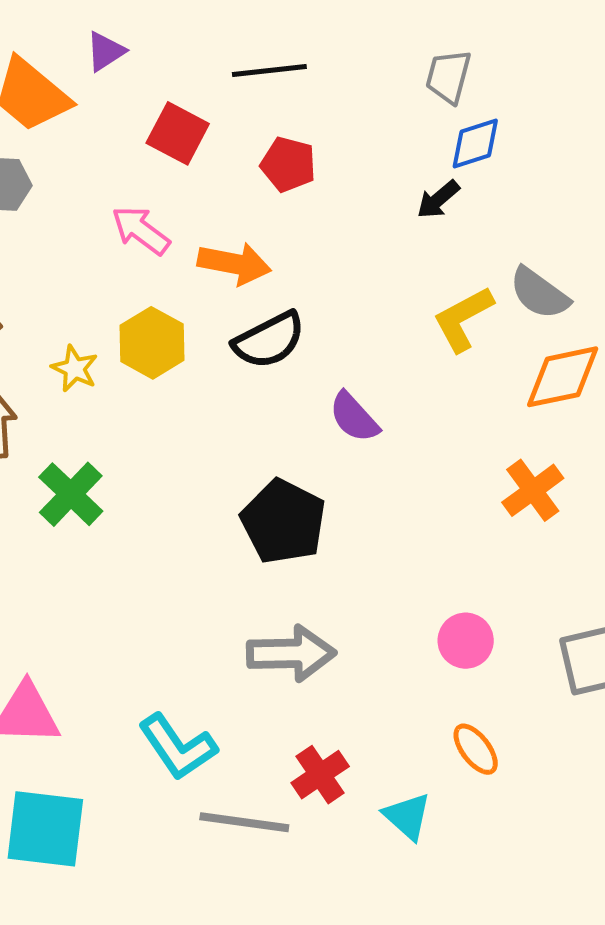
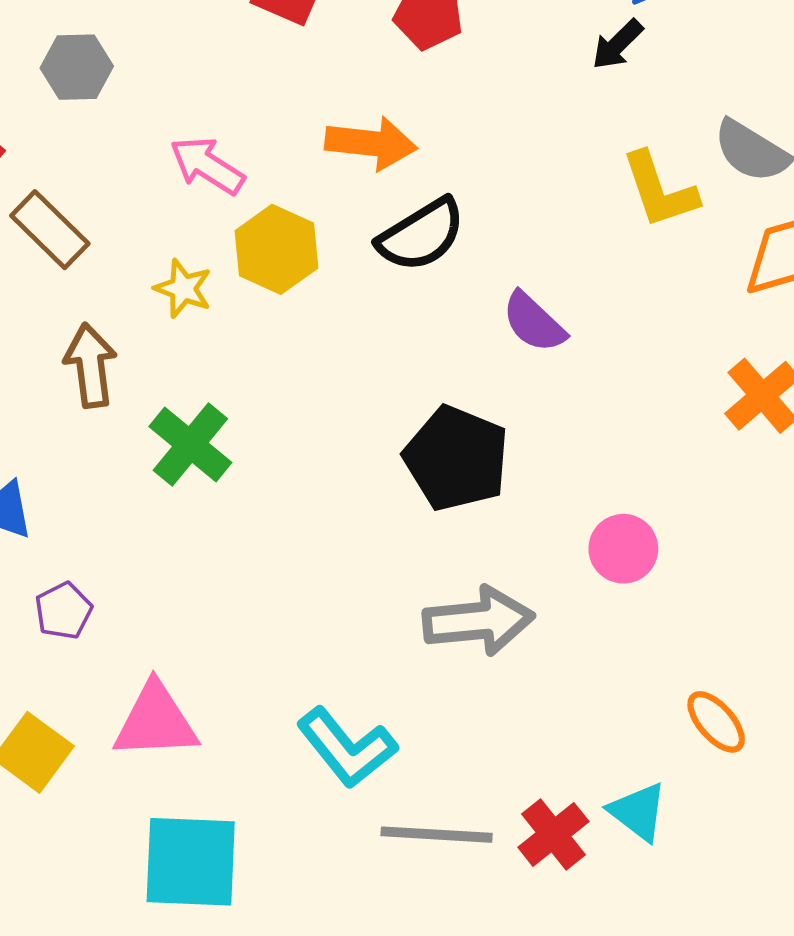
pink arrow: (141, 230) -> (207, 166), moved
yellow L-shape: (463, 319) -> (660, 190), turned -76
pink circle: (466, 641) -> (623, 549), moved
red cross: (320, 775) -> (553, 834), moved

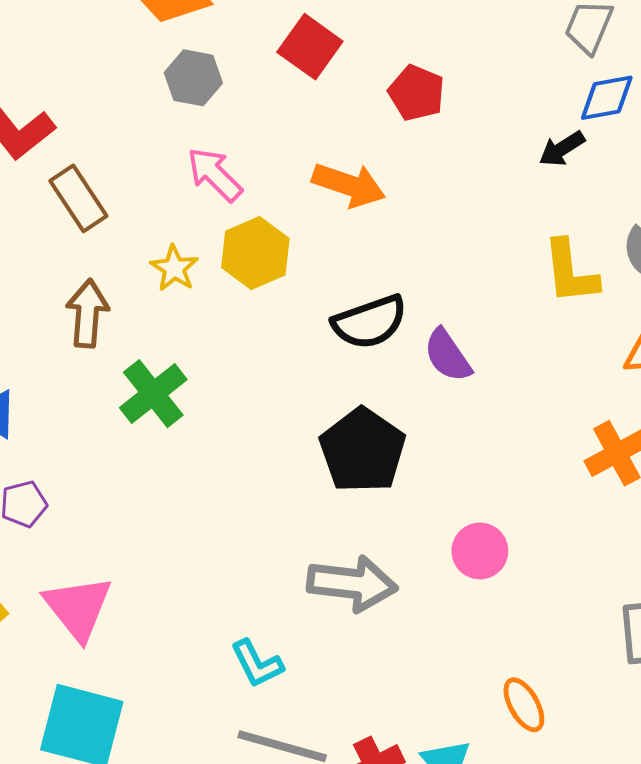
gray hexagon: (77, 67) -> (193, 78), moved
black semicircle: (421, 235) -> (370, 322), moved
pink triangle: (156, 721) -> (78, 608), turned 42
cyan L-shape: (347, 748) -> (257, 664), moved, size x0.7

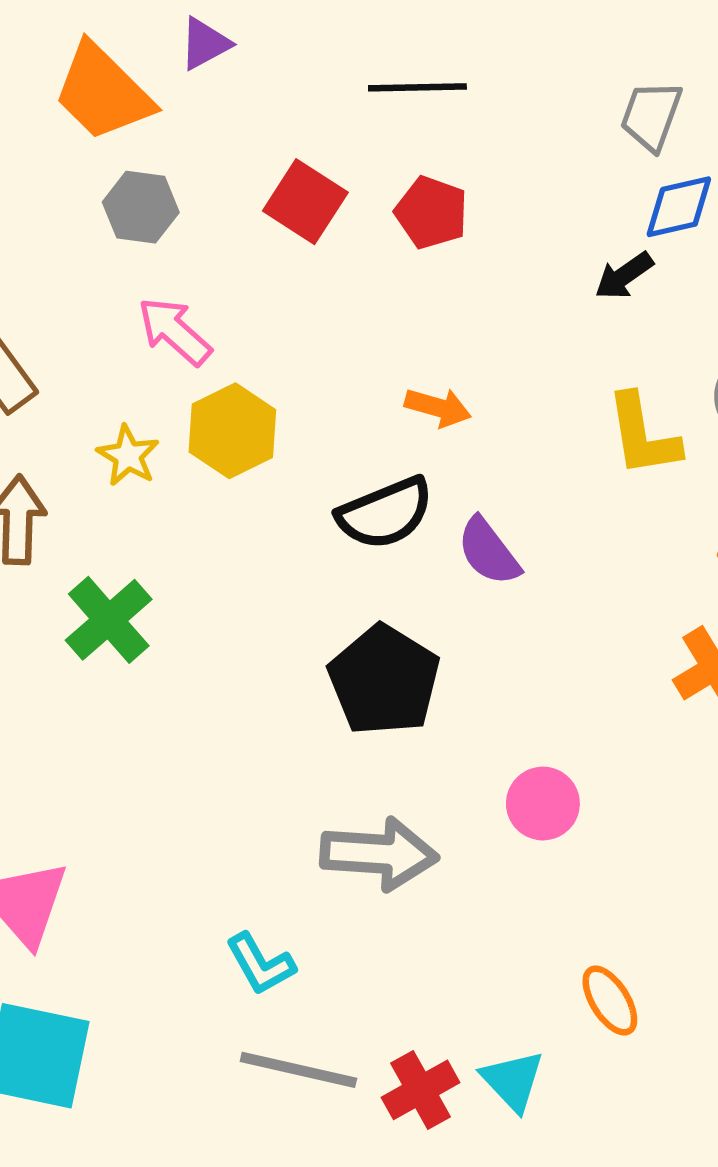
red square: (310, 47) -> (305, 202), moved
orange arrow: (349, 185) -> (438, 407), moved, size x0.7

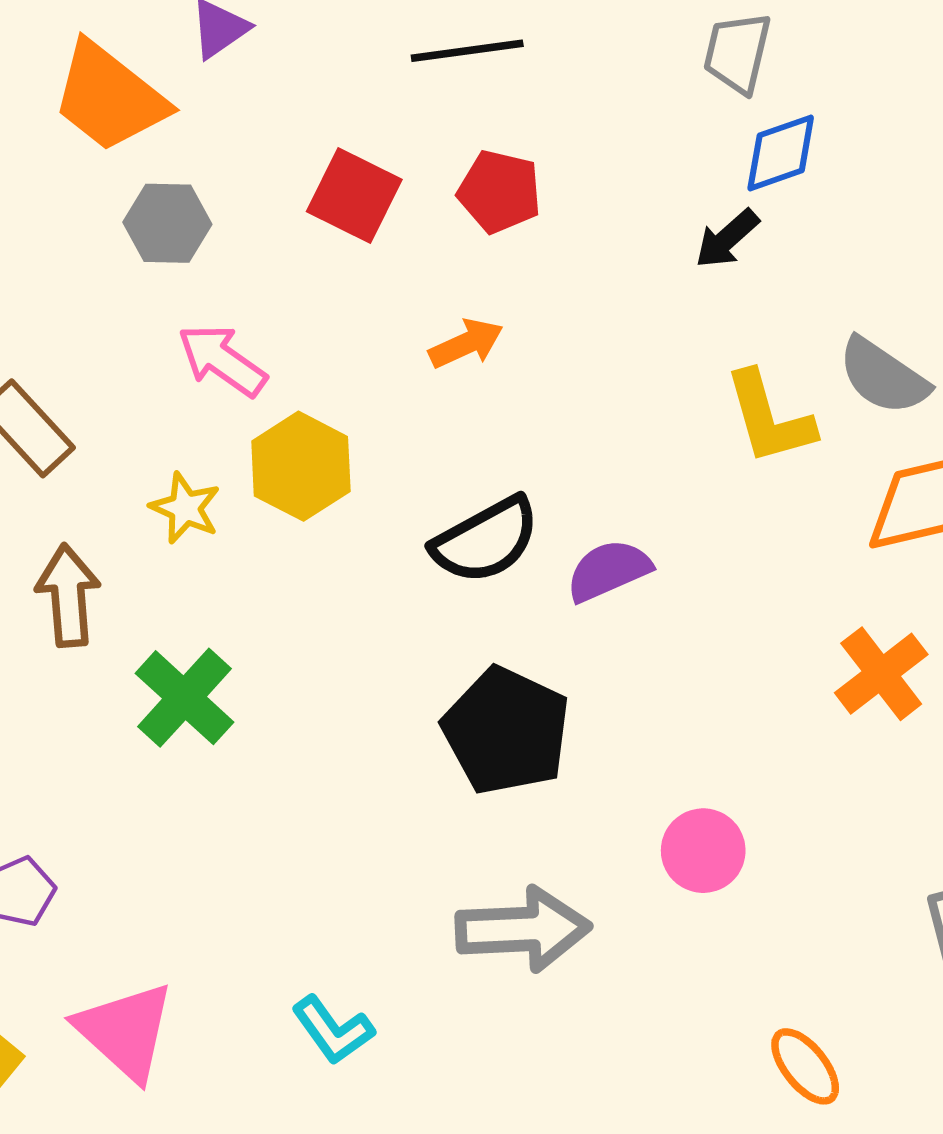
orange arrow: (438, 407) -> (466, 344), moved, turned -34
purple semicircle: (489, 551) -> (609, 570), turned 110
cyan L-shape: (260, 964) -> (333, 1030), moved

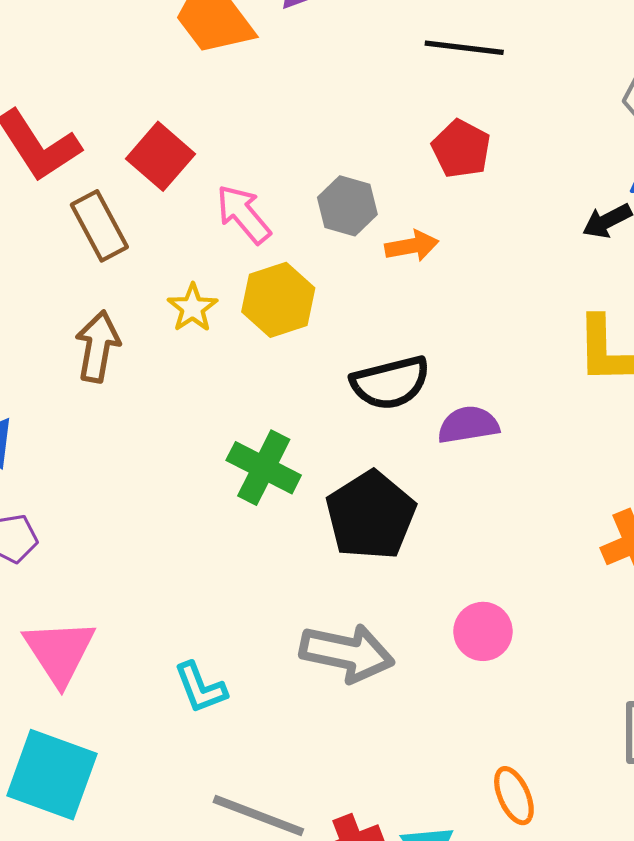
red square: (354, 195) -> (161, 156), moved
gray hexagon: (167, 223) -> (347, 206), moved
green cross: (184, 698) -> (264, 468), moved, turned -30

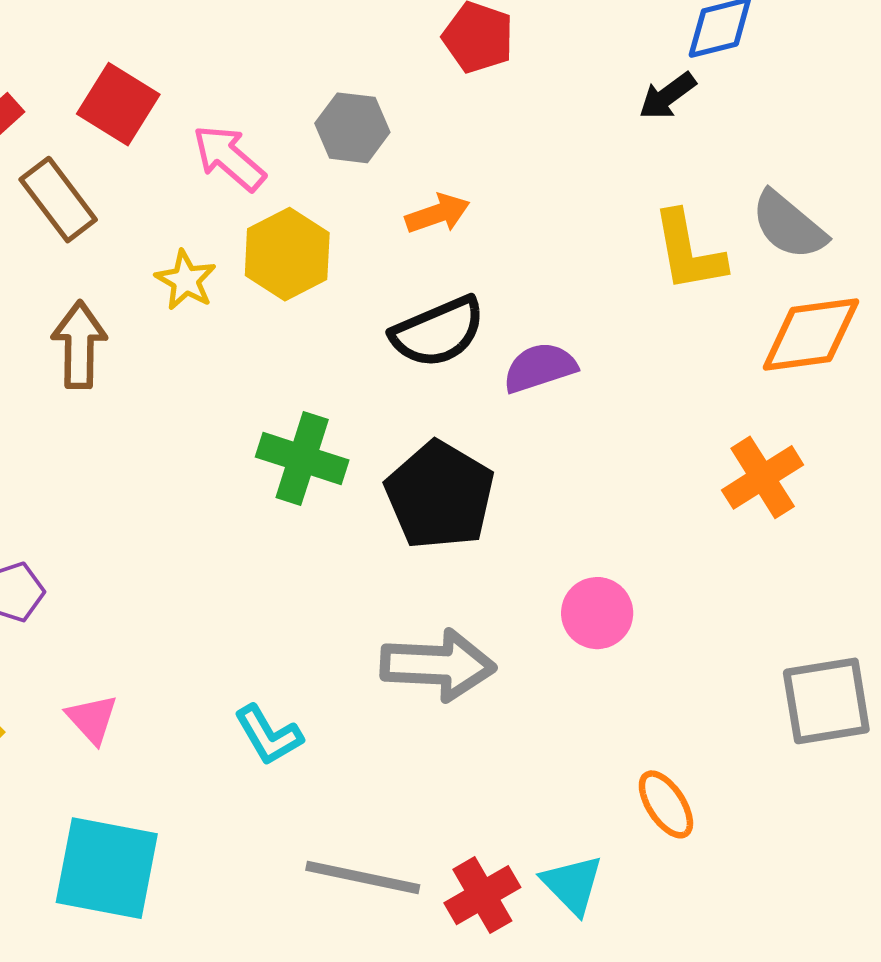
orange arrow: (412, 246) -> (438, 214), moved
pink triangle: (59, 652) -> (92, 719), size x0.6

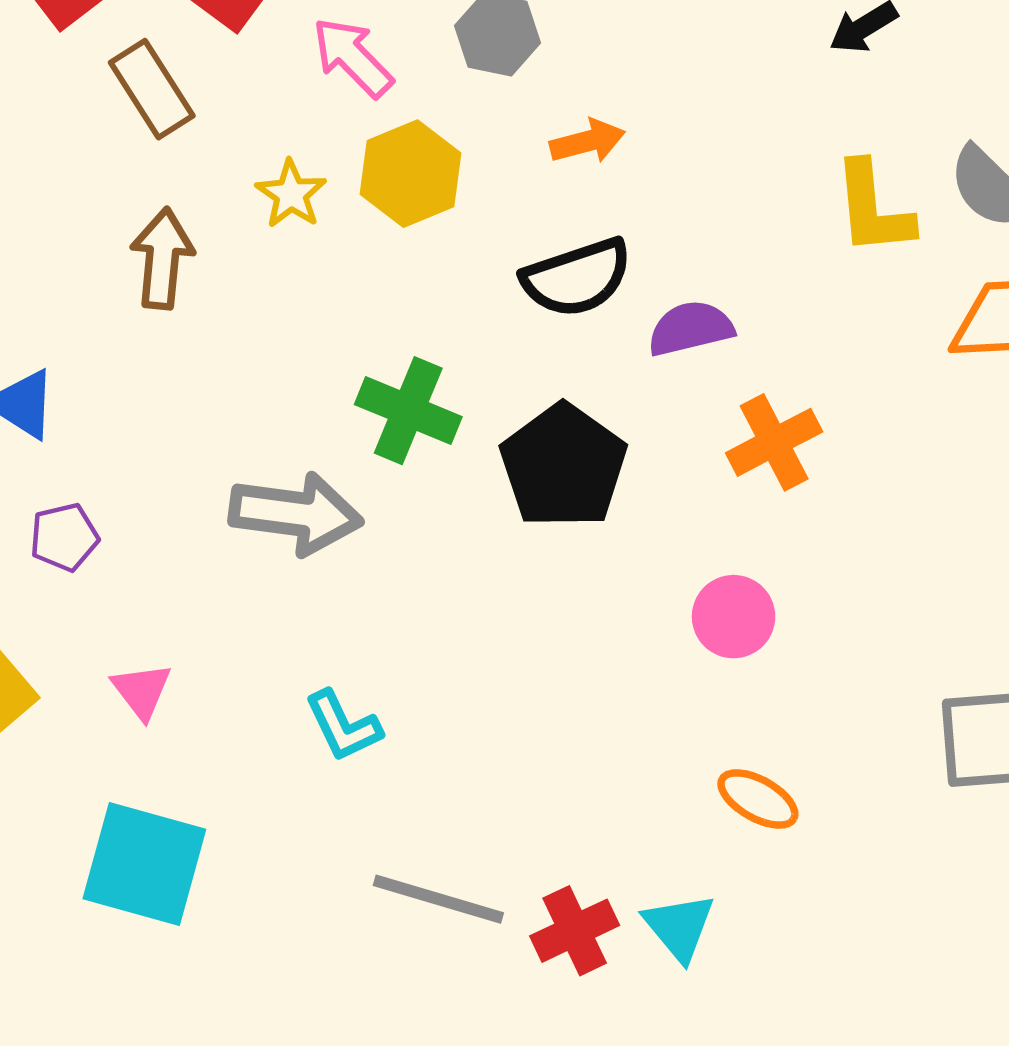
orange cross: (763, 477) -> (774, 442), moved
gray arrow: (438, 665) -> (296, 514), moved
orange ellipse: (666, 804) -> (758, 799), moved, turned -32

